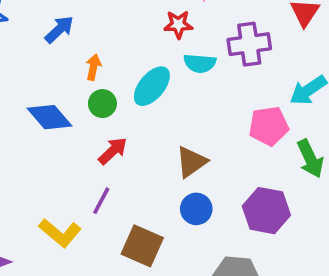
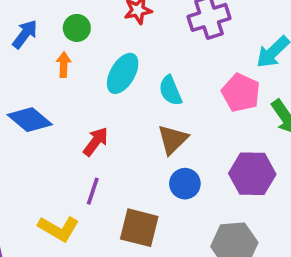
cyan semicircle: (200, 63) -> (170, 91), moved, turned 72
green circle: (102, 104) -> (77, 28), moved
pink pentagon: (269, 126) -> (241, 93), turned -30

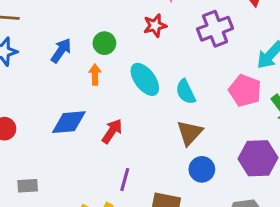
cyan ellipse: (123, 73) -> (145, 79), turned -64
blue diamond: (30, 120) -> (69, 122), turned -42
red arrow: (96, 142) -> (112, 131), moved

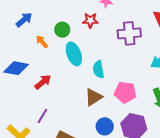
green circle: (104, 43) -> (62, 30), moved
orange arrow: (95, 75) -> (42, 42), turned -56
pink pentagon: (245, 91) -> (125, 92), moved, turned -30
blue circle: (202, 169) -> (105, 126), moved

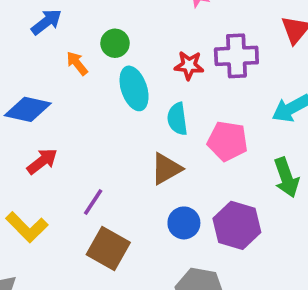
red star: (90, 20) -> (189, 65), moved
red arrow: (43, 82) -> (42, 161), moved
pink pentagon: (125, 92) -> (227, 141), moved
purple line: (42, 116) -> (93, 202), moved

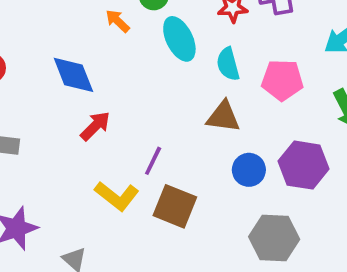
blue diamond: (28, 109) -> (73, 75), turned 63
brown triangle: (166, 169) -> (223, 117), turned 45
yellow L-shape: (27, 227) -> (117, 196), moved

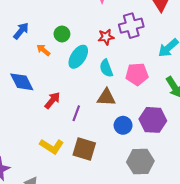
cyan ellipse: (179, 39) -> (78, 57), turned 65
red arrow: (95, 126) -> (52, 100), moved
purple line: (153, 161) -> (76, 113), moved

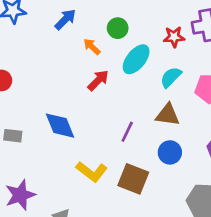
cyan semicircle: (106, 68) -> (171, 77), turned 60
blue diamond: (22, 82) -> (60, 126), moved
red arrow: (52, 100) -> (98, 80), moved
blue circle: (123, 125) -> (170, 152), moved

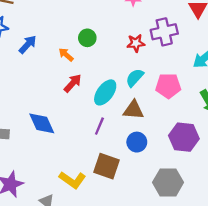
blue arrow: (65, 19) -> (28, 44), moved
cyan ellipse: (136, 59) -> (105, 92), moved
yellow L-shape: (92, 172) -> (72, 180), moved

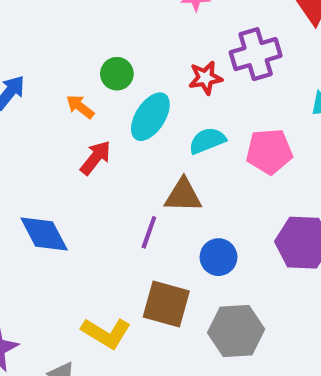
cyan semicircle: (135, 78) -> (207, 141), turned 30
cyan ellipse: (105, 92) -> (150, 117), moved
brown triangle: (133, 110) -> (183, 195), moved
gray hexagon: (168, 182) -> (236, 331), moved

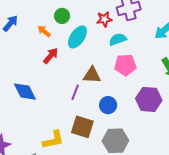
cyan semicircle: (207, 141) -> (118, 39), moved
pink pentagon: (269, 151) -> (125, 65), moved
yellow L-shape: (106, 333) -> (53, 140), turned -45

